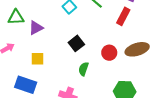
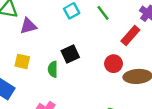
red circle: (109, 53) -> (113, 64), moved
green semicircle: (84, 69) -> (53, 69), moved, turned -32

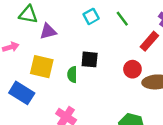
black square: (70, 54) -> (90, 59), turned 30
yellow square: (22, 61) -> (42, 67), size x1.5

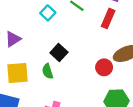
black square: (90, 59) -> (59, 53), turned -35
red circle: (132, 69) -> (104, 67), moved

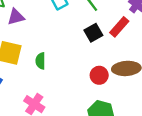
black square: (59, 53) -> (93, 33), moved

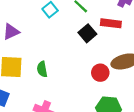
red rectangle: (119, 27) -> (111, 23), turned 66

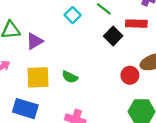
green semicircle: (42, 69) -> (70, 77), turned -49

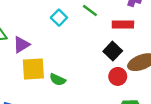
black square: (113, 36) -> (113, 51), moved
yellow square: (38, 77) -> (33, 69), moved

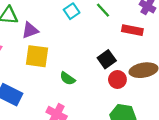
black square: (113, 51) -> (107, 59), moved
green semicircle: (58, 80) -> (67, 78), moved

